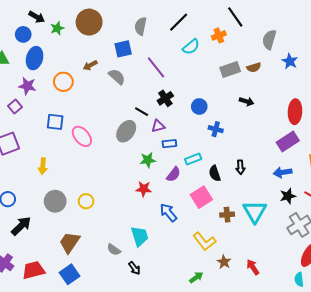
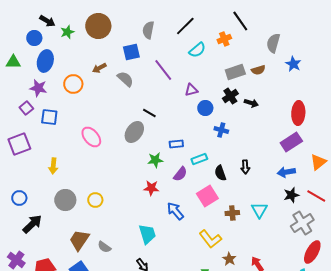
black cross: (165, 98) -> (230, 96), moved
blue square: (55, 122) -> (49, 117), moved
purple triangle: (158, 126) -> (191, 90), moved
cyan triangle: (255, 212) -> (259, 210), size x0.7
gray semicircle: (114, 250) -> (104, 247), moved

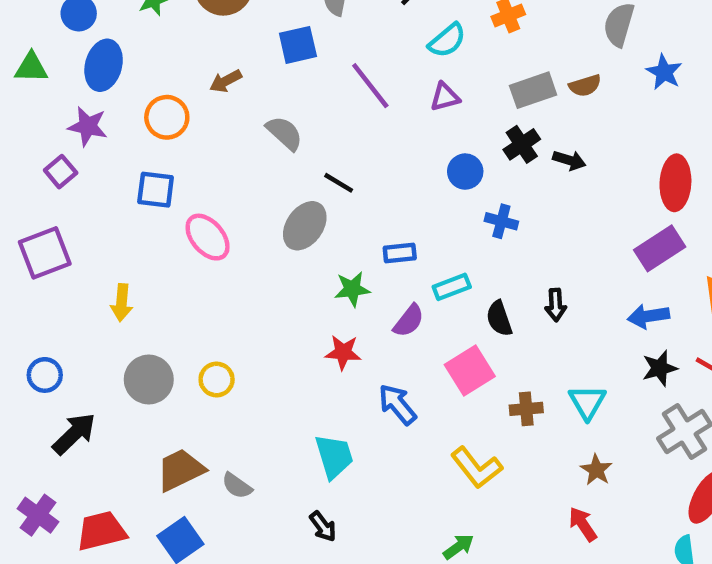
gray semicircle: (125, 79) -> (284, 133), moved
purple triangle: (191, 90) -> (445, 97), moved
blue square: (49, 117) -> (156, 190), moved
brown trapezoid: (79, 240) -> (180, 470), turned 30
brown star: (229, 259) -> (596, 470), moved

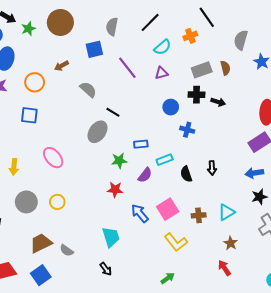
brown semicircle: (585, 86) -> (225, 68), turned -88
black cross: (522, 144) -> (197, 95), turned 35
pink ellipse: (208, 237) -> (53, 158), moved
pink square: (470, 370) -> (168, 209), moved
cyan triangle: (587, 402) -> (226, 212), turned 30

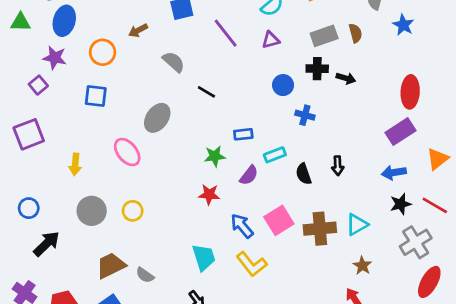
gray ellipse: (97, 132) -> (157, 118), moved
brown cross: (199, 215) -> (320, 229), size x1.6
yellow L-shape: (176, 242) -> (252, 264), moved

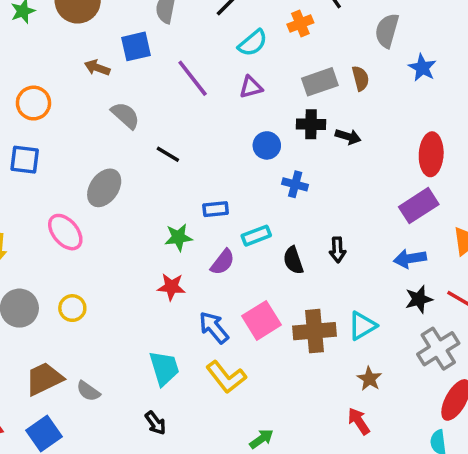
brown arrow: (138, 30) -> (97, 68), moved, turned 48

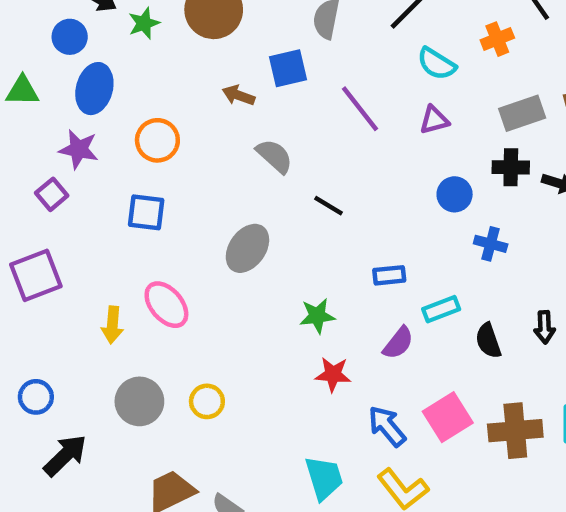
cyan semicircle: (253, 43) -> (437, 64), turned 72
pink ellipse: (65, 232) -> (166, 305), moved
green star: (178, 237) -> (317, 316), moved

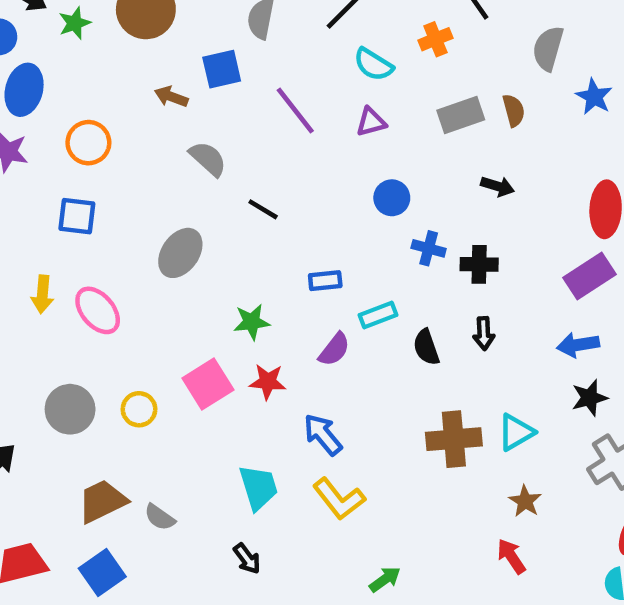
black cross: (511, 167) -> (479, 264), moved
yellow arrow: (112, 325) -> (42, 294), moved
pink square: (448, 417) -> (208, 384), moved

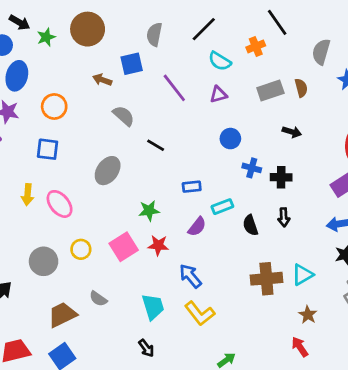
yellow circle: (139, 409) -> (81, 249), moved
gray semicircle: (160, 517) -> (98, 299), moved

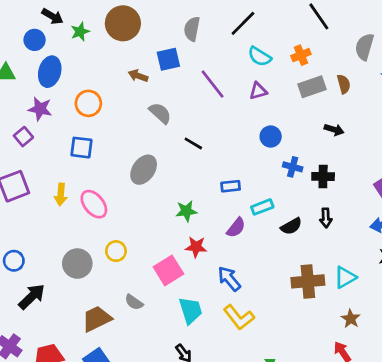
orange cross: (256, 46) -> (301, 55), moved
black semicircle: (250, 225) -> (291, 226), turned -100
pink square: (124, 247) -> (168, 270), moved

